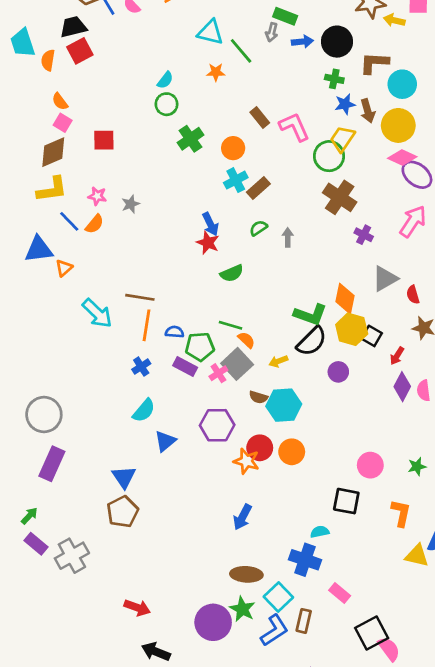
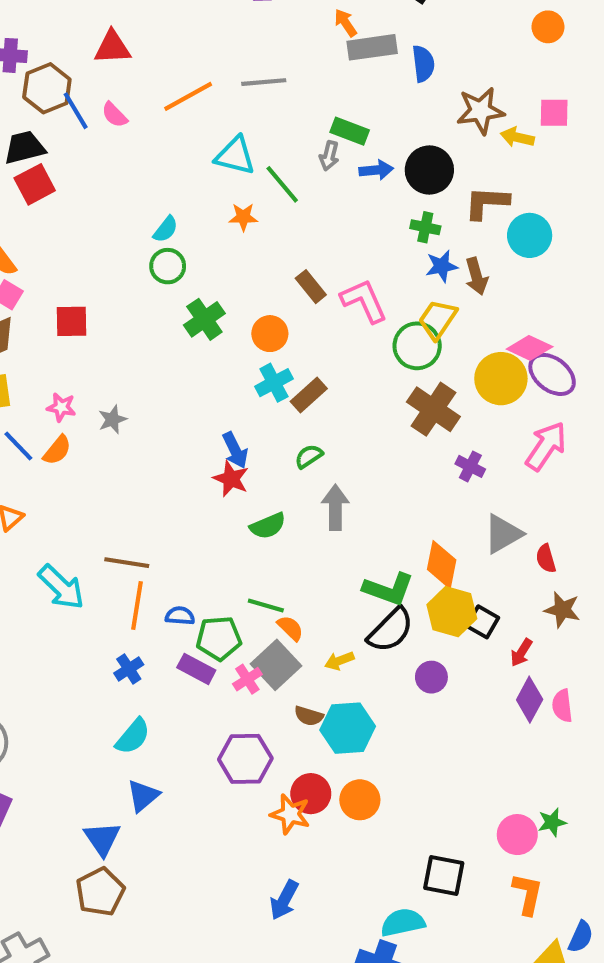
yellow circle: (398, 125) -> (501, 379), moved
gray arrow: (288, 237) -> (335, 507), moved, size x1.5
blue triangle: (165, 441) -> (143, 796), moved
pink circle: (370, 465) -> (517, 835), moved
cyan semicircle: (320, 532) -> (403, 922), size x1.5

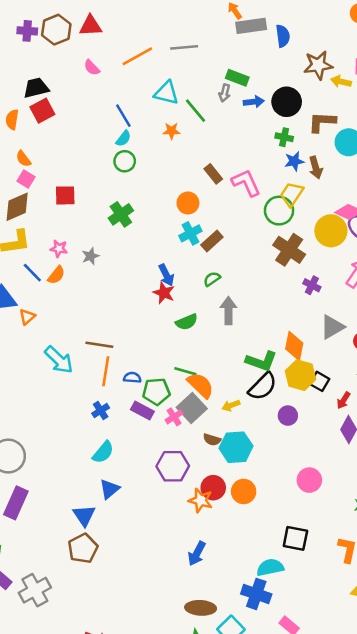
brown hexagon: (47, 88) -> (56, 30), moved
blue line: (76, 111) -> (123, 116), moved
green cross: (204, 319) -> (121, 214), moved
orange semicircle: (290, 628) -> (201, 385), size x1.6
pink circle: (517, 835) -> (309, 480), moved

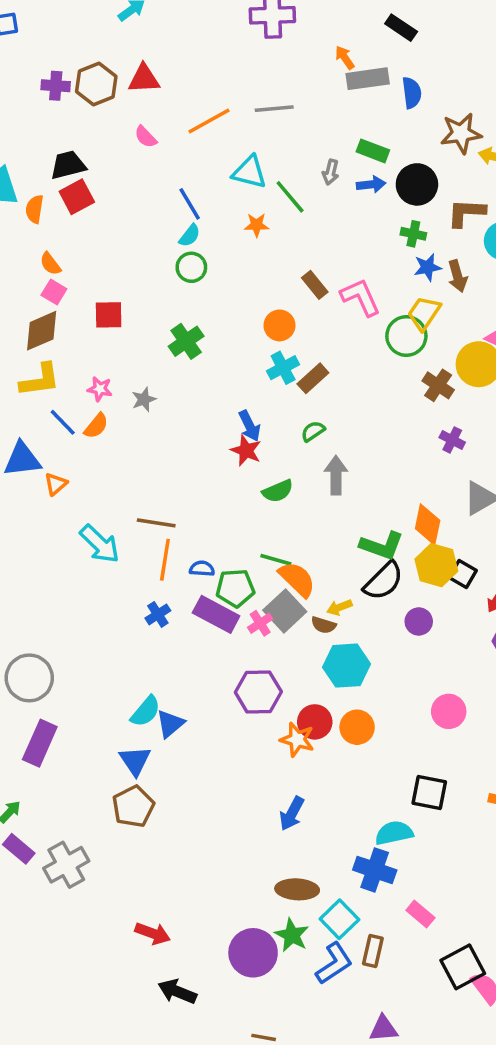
green rectangle: (237, 78) -> (373, 151), moved
brown cross: (289, 250) -> (438, 385), moved, size x0.7
purple rectangle: (142, 411) -> (216, 614), size x1.4
brown semicircle: (212, 440) -> (324, 625), moved
cyan semicircle: (103, 452) -> (146, 711), moved

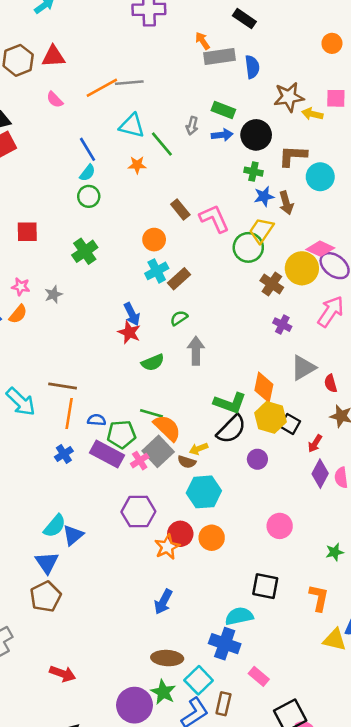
gray line: (274, 109) -> (129, 83), moved
orange star: (297, 740) -> (167, 547), turned 30
red arrow: (153, 933) -> (63, 674), moved

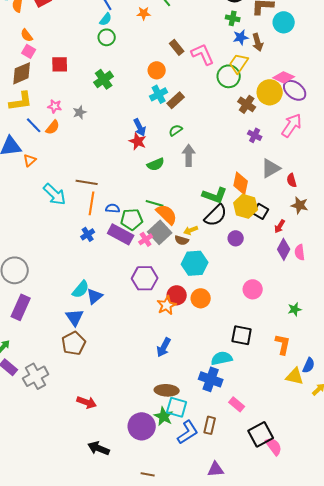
cyan square: (199, 680) -> (177, 407), moved, turned -30

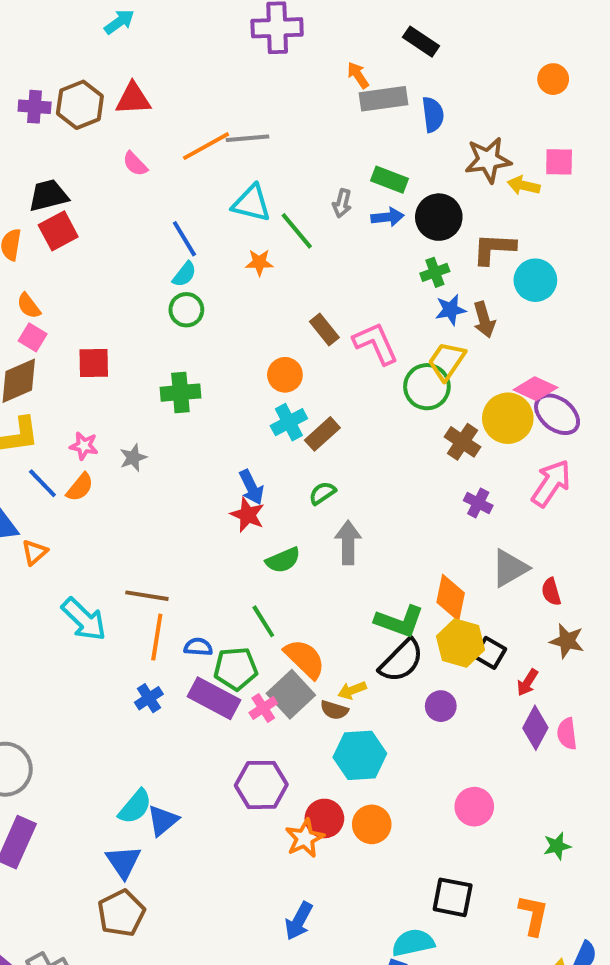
green cross: (233, 18) -> (435, 272), turned -32
green cross: (104, 79) -> (180, 393), turned 30
green line: (155, 203) -> (263, 621), moved, turned 42

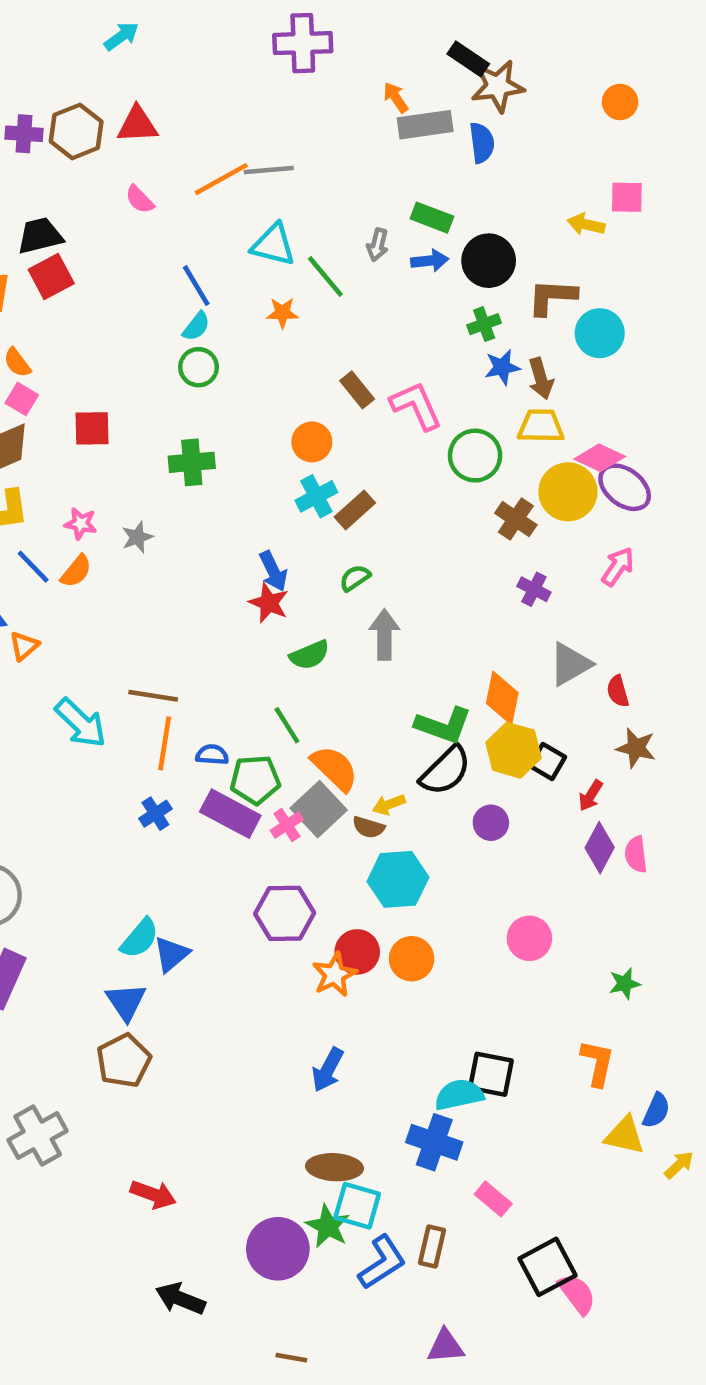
brown star: (488, 160) -> (498, 86), moved
yellow trapezoid: (447, 361) -> (541, 426), moved, turned 57
pink arrow: (551, 483) -> (618, 567), size x0.7
black square: (453, 897) -> (491, 1074), moved

